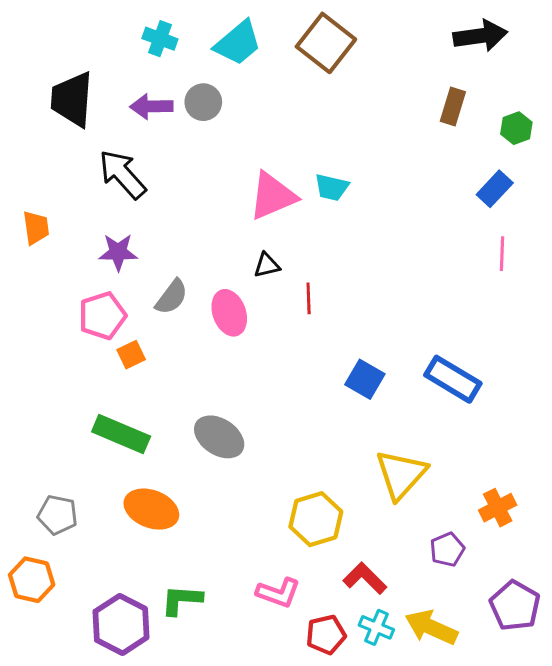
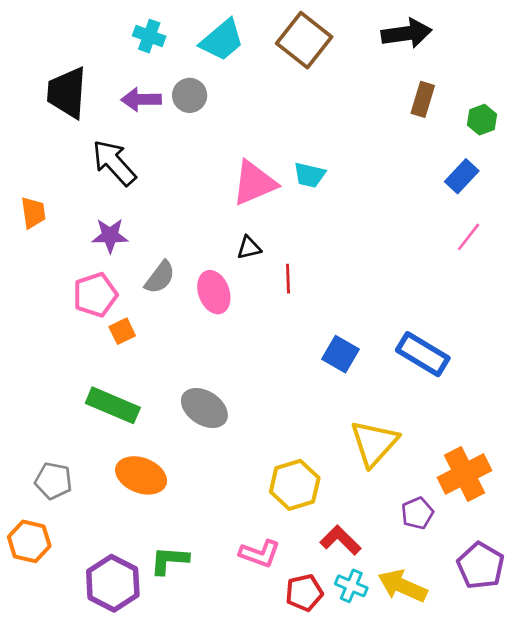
black arrow: (480, 36) -> (407, 33), moved
pink line: (502, 254) -> (469, 237), turned 36
orange cross: (498, 508) -> (464, 474), size x1.5

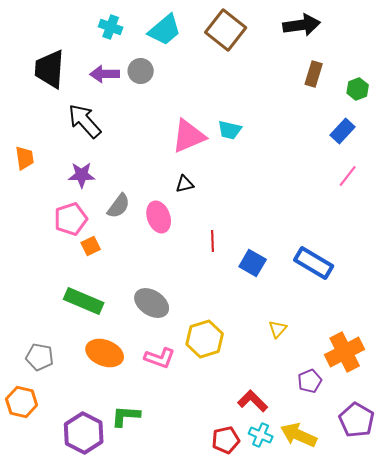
red line: (288, 279) -> (213, 241), moved
yellow triangle: (374, 443) -> (278, 329), size x0.5
yellow hexagon: (295, 485) -> (205, 339), moved
pink L-shape: (260, 554) -> (160, 358), moved

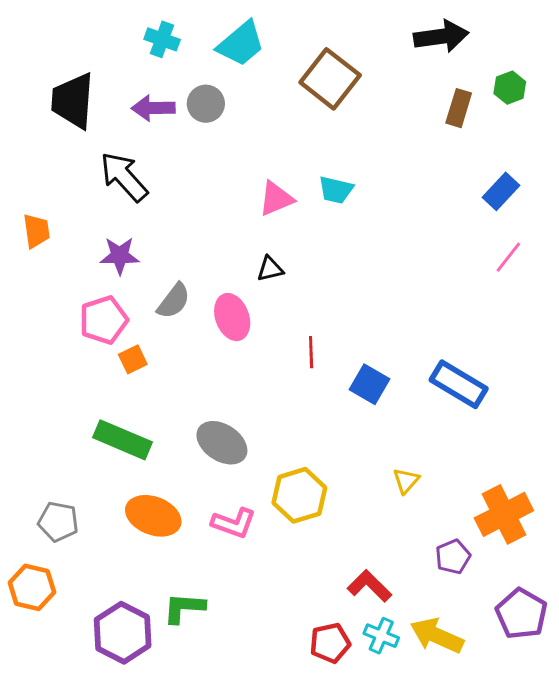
brown square: (226, 30) -> (330, 79), moved
green hexagon: (358, 89) -> (510, 88), moved
pink triangle: (189, 136) -> (276, 199), size x0.7

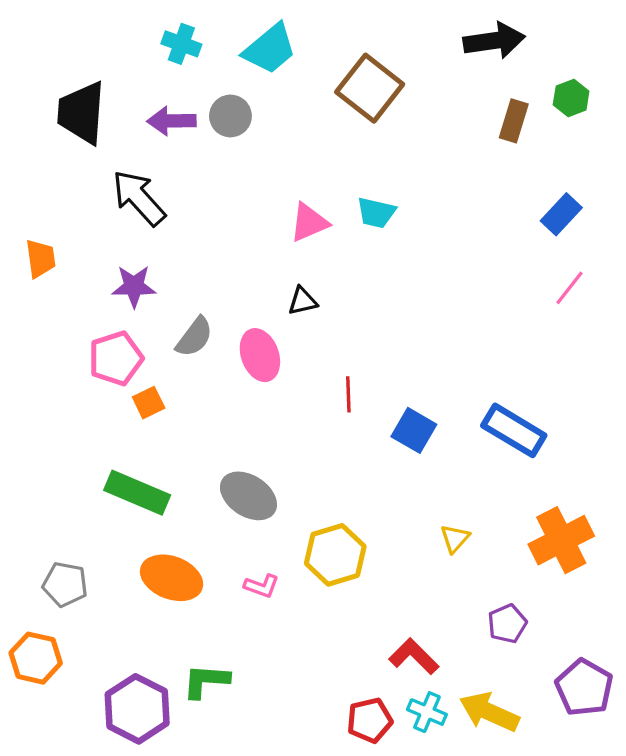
orange cross: (504, 514) -> (561, 540), moved
pink L-shape: (234, 523) -> (262, 586), size x0.7

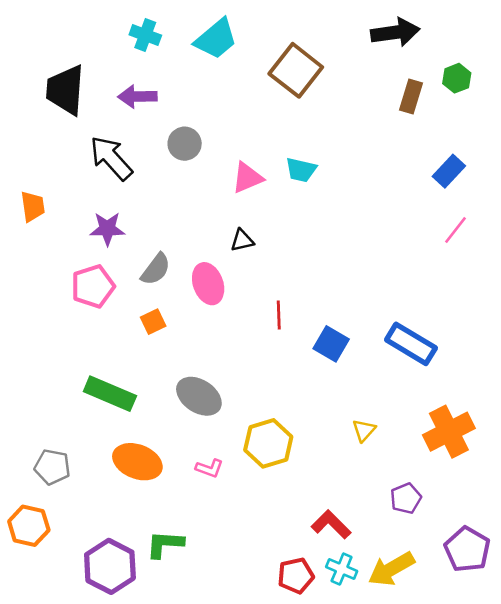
gray circle: (230, 116) -> (185, 144), moved
orange square: (149, 403) -> (153, 322), moved
yellow arrow: (489, 712) -> (391, 569), turned -54

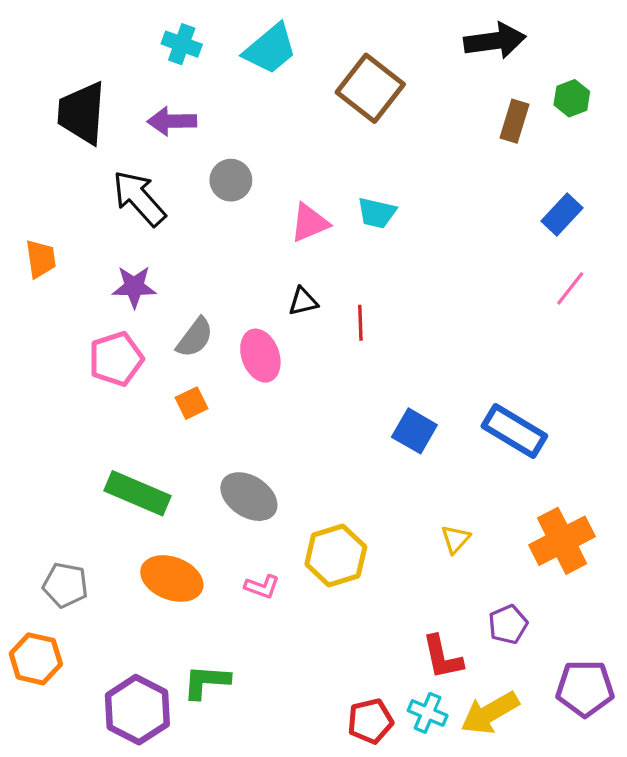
red line: (279, 315) -> (360, 323), moved
red L-shape: (331, 524) -> (442, 657), moved, turned -147
purple pentagon: (467, 549) -> (585, 688), turned -30

